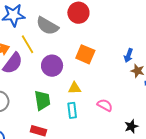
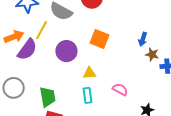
yellow line: (27, 44) -> (42, 30), turned 60
green trapezoid: (42, 100) -> (47, 97), moved

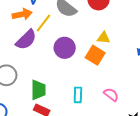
orange arrow: (14, 37) -> (22, 14), moved
orange square: (100, 39) -> (95, 55), moved
yellow triangle: (90, 73) -> (104, 38), moved

